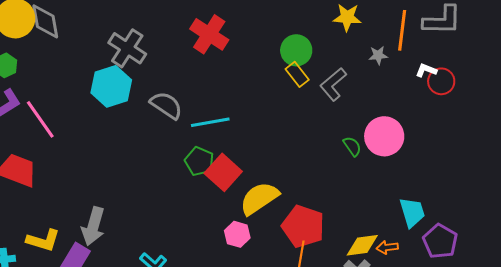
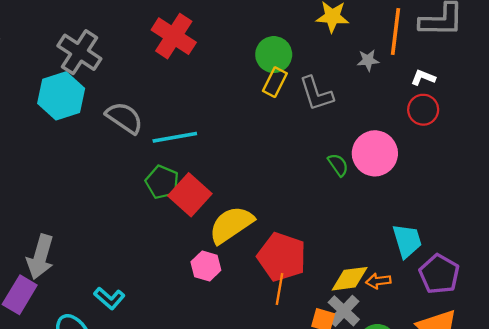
yellow rectangle: (297, 74) -> (275, 82), turned 65
red circle: (441, 81) -> (423, 110), moved
gray L-shape: (333, 84) -> (316, 94), turned -68

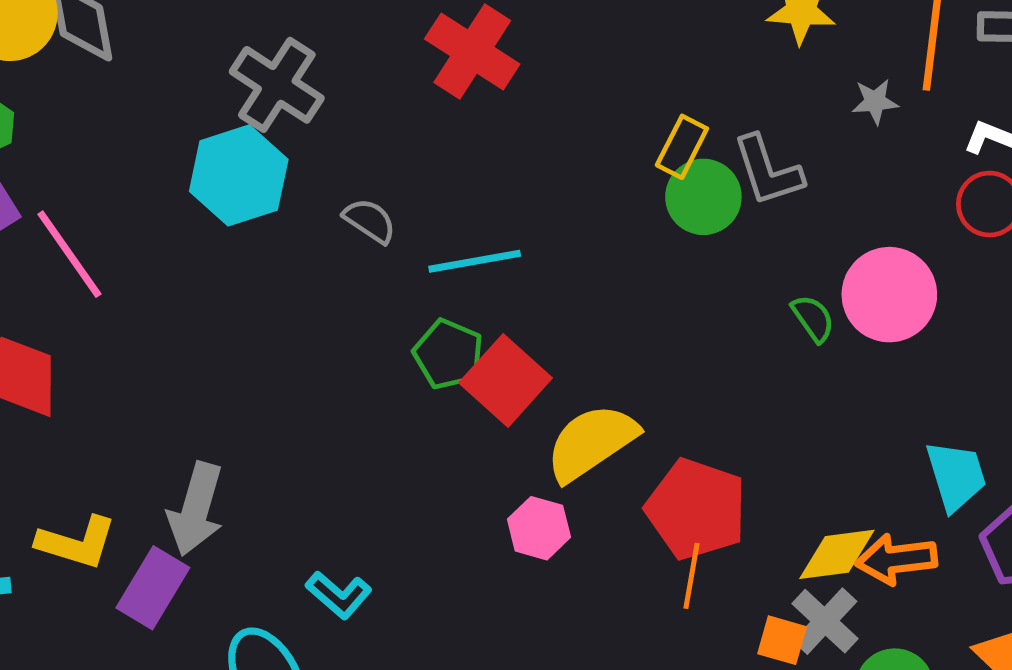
green circle: (274, 55) -> (703, 197), moved
gray semicircle: (124, 118) -> (370, 221), size x0.7
orange arrow: (378, 281) -> (896, 559), size x1.5

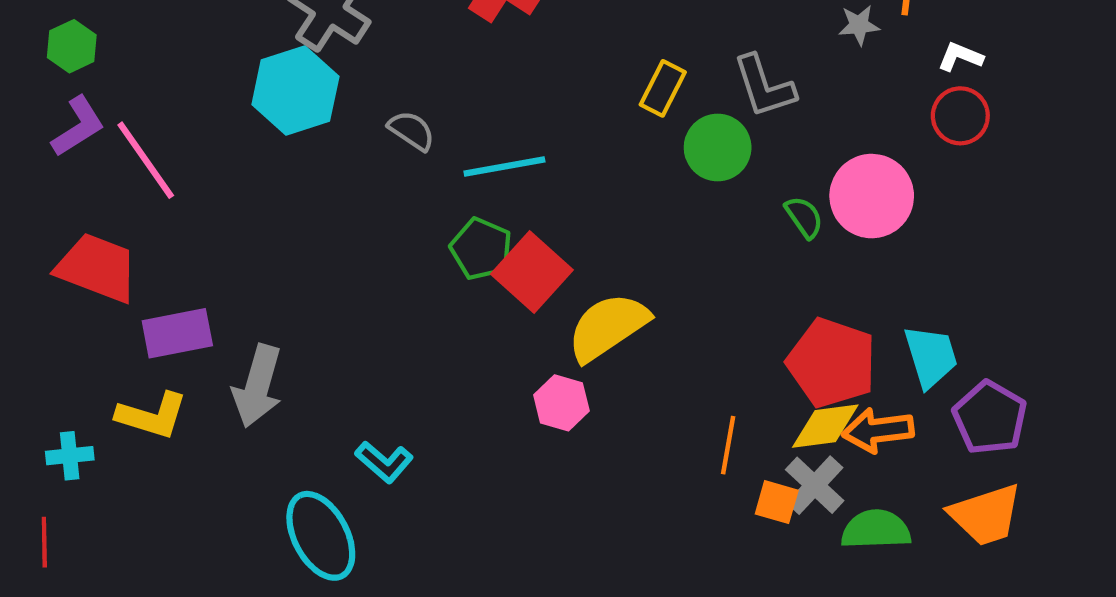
yellow rectangle: (682, 147) -> (663, 88), moved
green circle: (703, 197) -> (718, 148), moved
red pentagon: (696, 509) -> (832, 363), moved
orange line: (692, 576) -> (728, 445), moved
purple rectangle: (153, 588) -> (177, 333), moved, turned 48

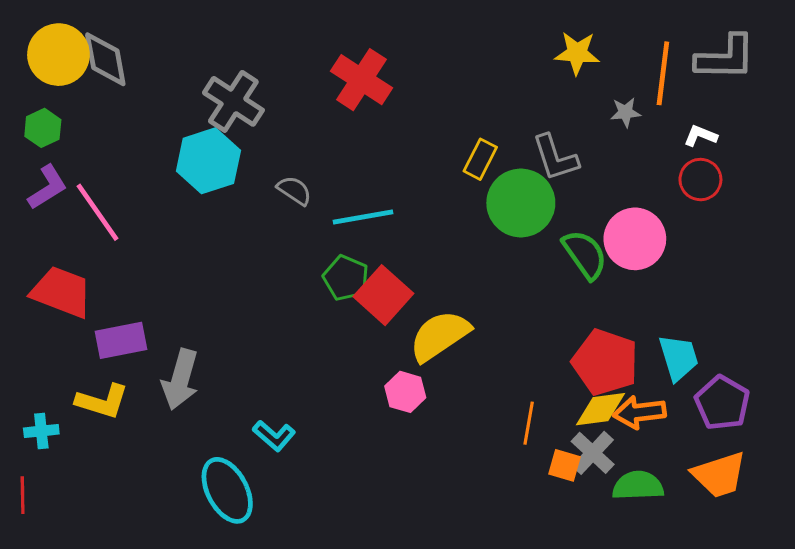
green circle: (718, 148) -> (521, 203), size x1.4
green semicircle: (804, 217) -> (585, 254), size x1.6

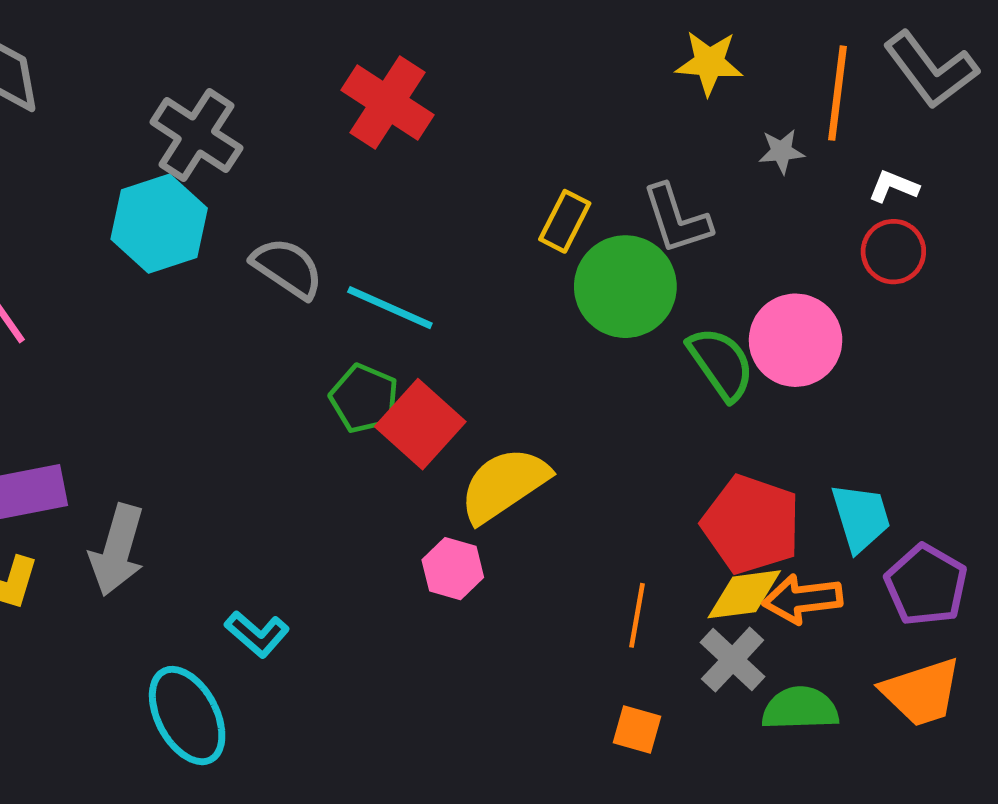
gray L-shape: (725, 58) -> (931, 70), turned 52
gray semicircle: (294, 190) -> (287, 268), size x1.4
cyan line: (363, 217) -> (390, 308), turned 34
orange square: (565, 465) -> (637, 729), moved

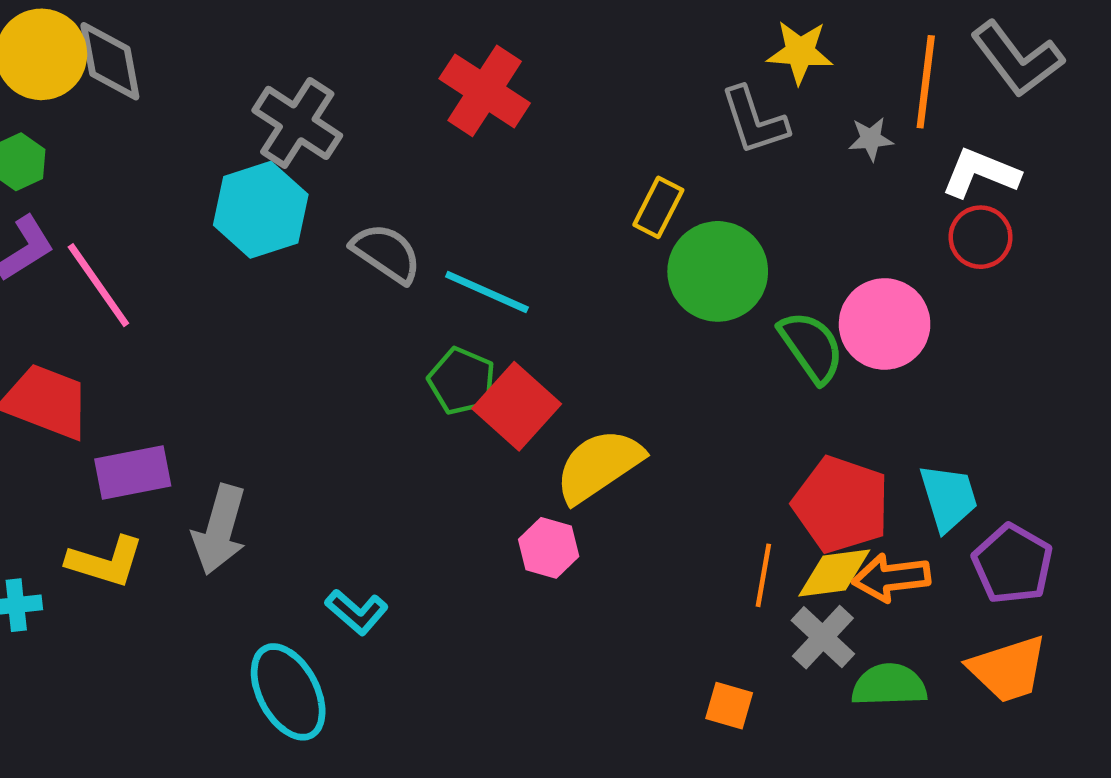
white L-shape: (893, 186) -> (981, 173), size x1.6
gray L-shape: (677, 219) -> (754, 121), moved
orange line: (637, 615) -> (763, 575), moved

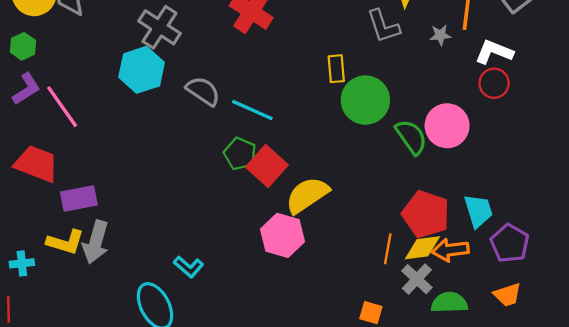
yellow rectangle: (658, 207) -> (336, 69), turned -32
gray arrow: (220, 530) -> (96, 242), moved
pink hexagon: (549, 548) -> (283, 235), size x1.5
orange trapezoid: (1008, 669) -> (507, 295), size x0.7

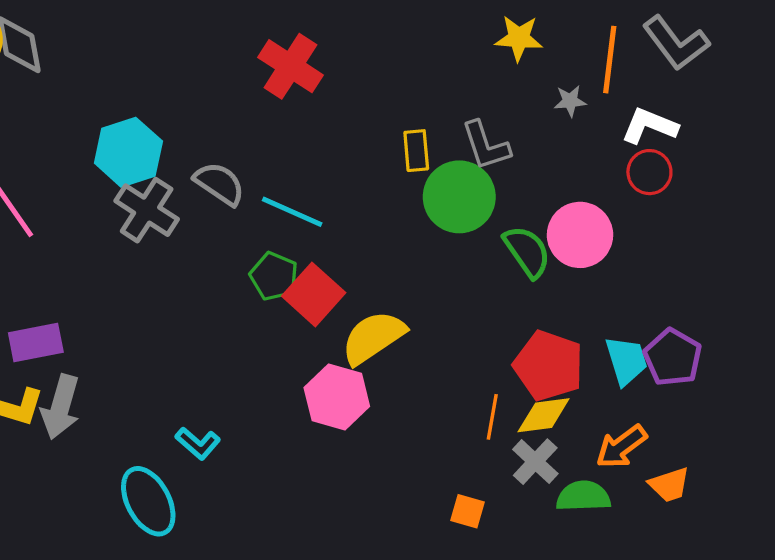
gray L-shape: (383, 26) -> (486, 146), moved
gray cross: (159, 27) -> (147, 210), moved
purple pentagon: (510, 243) -> (673, 357), moved
orange arrow: (450, 250) -> (621, 447), moved, turned -30

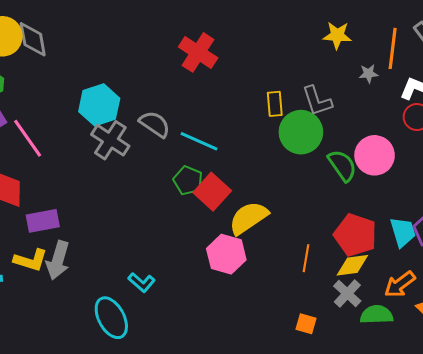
orange line: (492, 417) -> (306, 258), moved

